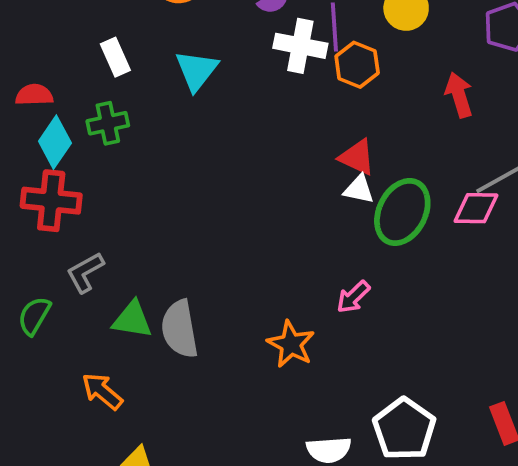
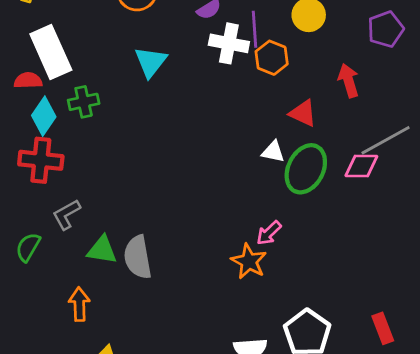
white rectangle: (115, 57) -> (51, 52), moved, size x1.8
red triangle: (357, 157) -> (303, 113), moved
orange star: (291, 344) -> (249, 261), moved
orange arrow: (102, 391) -> (79, 304), turned 48

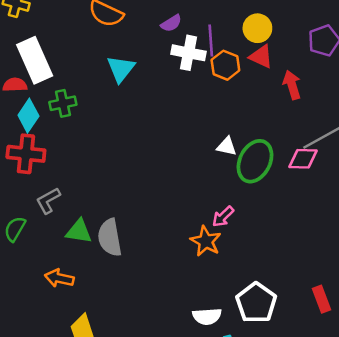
red triangle: (303, 113) -> (261, 57), moved
orange arrow: (79, 304) -> (59, 278), turned -76

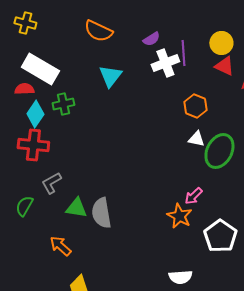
white cross: (188, 53) -> (165, 63), turned -32
white rectangle: (35, 60) -> (40, 69), turned -36
orange hexagon: (225, 65) -> (195, 106), moved
orange arrow: (59, 278) -> (60, 246), turned 30
white pentagon: (256, 303) -> (220, 236), moved

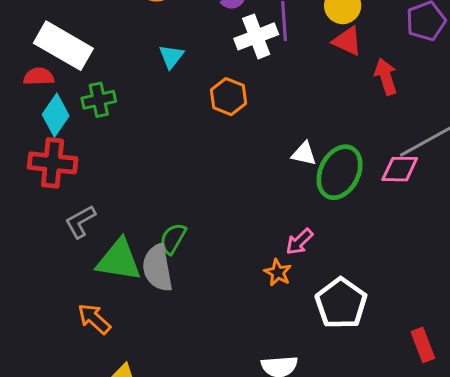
cyan triangle: (110, 76) -> (171, 56), size x0.7
orange hexagon: (195, 106) -> (228, 97), moved
green semicircle: (24, 206) -> (173, 239), moved
green triangle: (76, 208) -> (119, 260), size x1.4
orange star: (179, 216) -> (278, 272), size x0.7

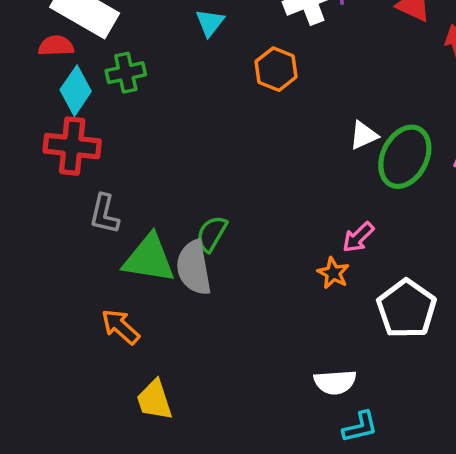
white triangle: (304, 154) -> (364, 135), turned -36
gray L-shape: (80, 222) -> (104, 214), turned -48

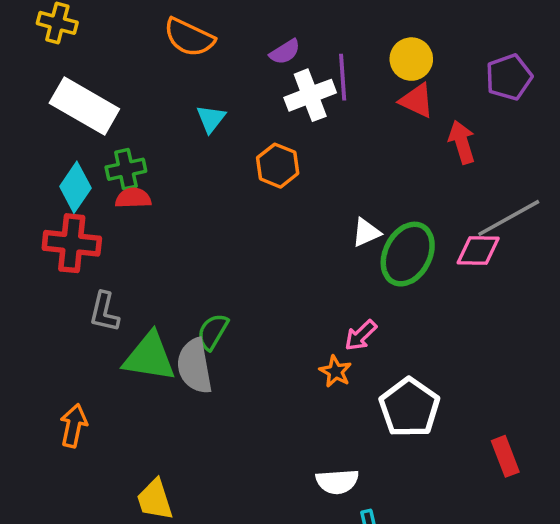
red semicircle: (56, 46) -> (133, 198), moved
orange arrow: (120, 327) -> (74, 426), moved, turned 60

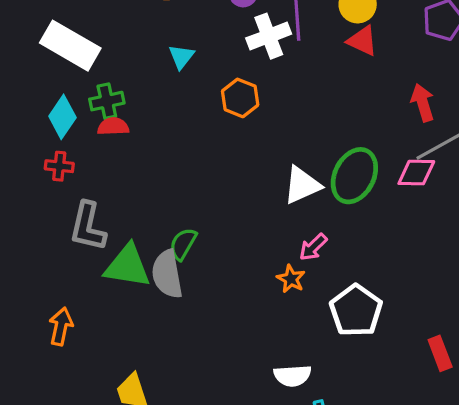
red arrow: (462, 142) -> (423, 103), moved
white triangle: (366, 232) -> (302, 185), moved, size x1.5
red cross: (72, 243) -> (59, 166), size x0.6
gray L-shape: (104, 312) -> (88, 226), size x1.4

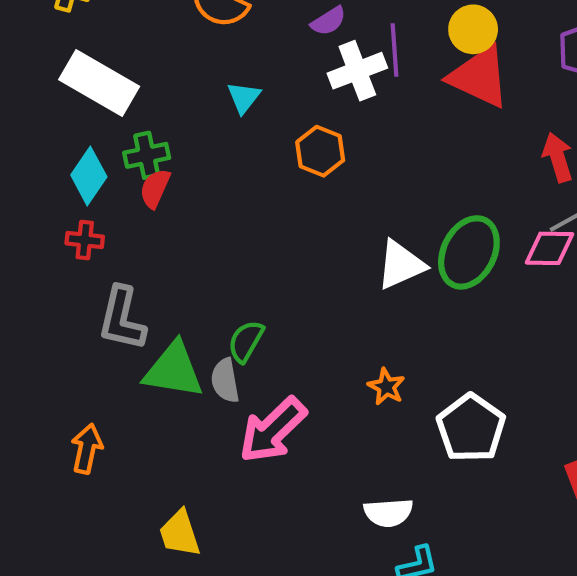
red triangle: (362, 41) -> (479, 77), size x1.6
red semicircle: (113, 126) -> (155, 188), turned -64
pink arrow: (313, 247) -> (273, 430), moved, size x1.8
gray semicircle: (167, 274) -> (225, 380), size x0.7

